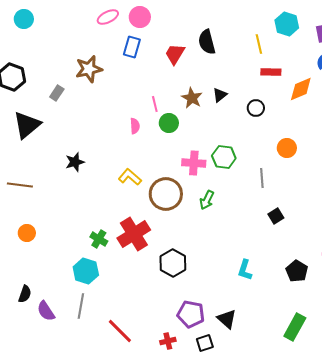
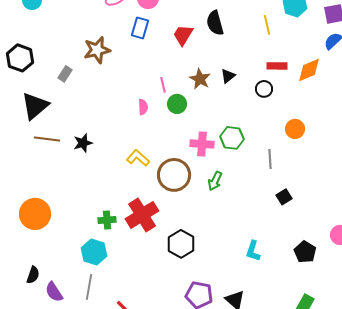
red rectangle: (271, 72) -> (277, 66), moved
brown line: (20, 185) -> (47, 139), moved
orange circle: (27, 233) -> (35, 214), size x1.8
green cross: (99, 239) -> (107, 220), turned -36

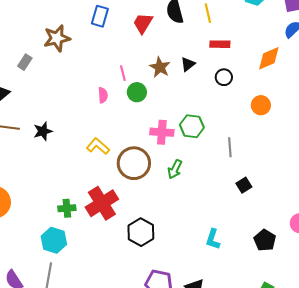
yellow line: (267, 25) -> (208, 13), moved
red rectangle: (277, 66) -> (220, 44), moved
orange circle: (295, 129) -> (261, 105), moved

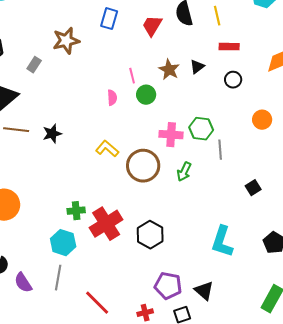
orange circle: (261, 105) -> (262, 120), moved
gray line: (230, 147) -> (220, 150), moved
red cross: (102, 203) -> (106, 224), moved
cyan L-shape: (213, 239) -> (222, 242), size x1.5

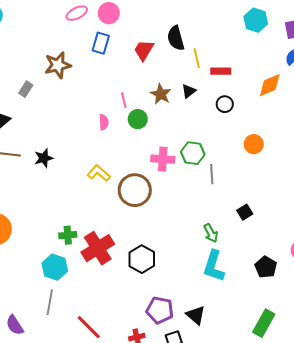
yellow line: (217, 16) -> (197, 58), moved
green arrow: (184, 172) -> (211, 233), moved, turned -54
purple semicircle: (23, 283) -> (15, 325), moved

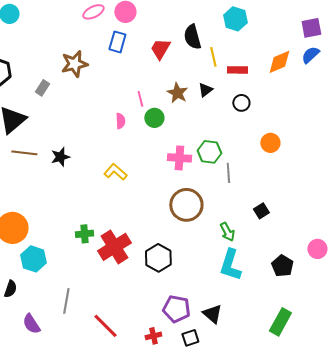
cyan hexagon: (256, 20) -> (235, 19), moved
orange diamond: (270, 85) -> (279, 62), moved
brown circle: (135, 190) -> (186, 205), moved
cyan hexagon: (55, 267) -> (33, 259), moved

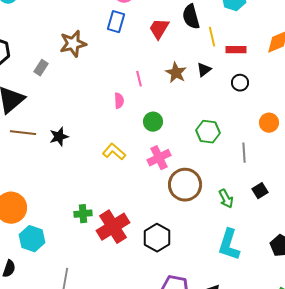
green circle: (154, 118) -> (153, 122), moved
pink cross: (179, 158) -> (159, 158), moved, turned -30
gray line: (228, 173) -> (244, 153), moved
green arrow: (227, 232) -> (226, 199), moved

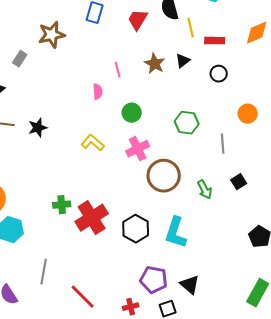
cyan L-shape: (229, 245) -> (176, 233), moved

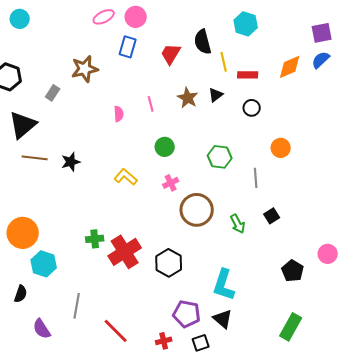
pink semicircle: (98, 92) -> (119, 114), moved
pink cross: (138, 149) -> (171, 183), size x0.7
cyan L-shape: (176, 233) -> (224, 285), moved

